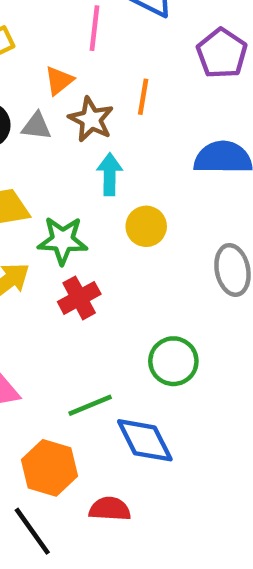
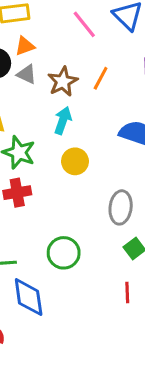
pink line: (94, 28) -> (84, 24), turned -64
orange triangle: (59, 81) -> (25, 46), moved

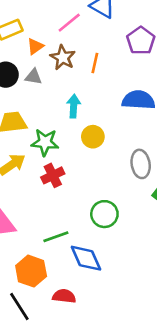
pink line: (84, 24) -> (69, 23), turned -75
orange triangle: (25, 46) -> (35, 46), moved
brown star: (63, 82) -> (63, 58), moved

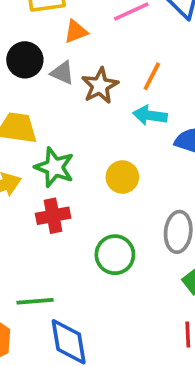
brown star: (63, 58) -> (100, 86), moved
cyan arrow: (74, 106) -> (150, 115), moved, turned -100
green circle: (104, 214) -> (115, 255), moved

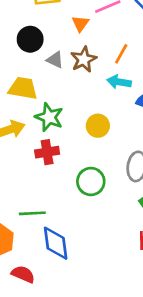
orange triangle: (76, 32) -> (80, 24), moved, turned -36
gray triangle: (62, 73) -> (55, 60), moved

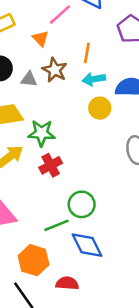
yellow circle: (98, 126) -> (100, 108), moved
green circle: (91, 181) -> (82, 204), moved

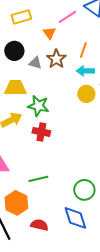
red cross: (51, 165) -> (41, 132), turned 30
green circle: (82, 204) -> (84, 190), moved
blue diamond: (87, 245) -> (75, 218), moved

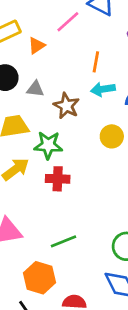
orange triangle: (49, 33) -> (37, 46), moved, turned 40
brown star: (56, 59) -> (66, 106), moved
yellow circle: (86, 94) -> (112, 136), moved

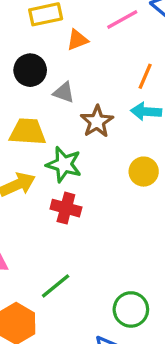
green line: (64, 241) -> (56, 286), turned -30

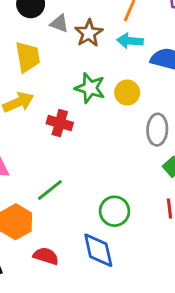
brown star: (97, 121) -> (89, 33), moved
yellow trapezoid: (28, 132) -> (28, 57), turned 76
green star: (64, 164) -> (90, 88), moved

